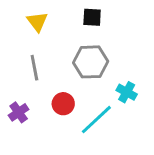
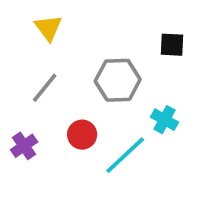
black square: (92, 17) -> (172, 45), moved
gray line: (34, 68) -> (45, 88), turned 50

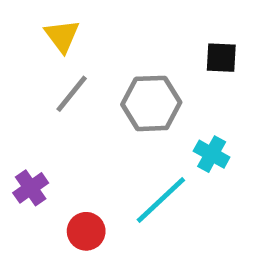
gray line: (45, 88) -> (72, 94), moved
red circle: (82, 135) -> (86, 231), moved

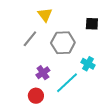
yellow triangle: (62, 36) -> (45, 15), moved
purple cross: (31, 188) -> (43, 73), moved

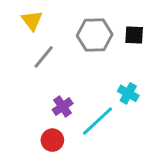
yellow triangle: (45, 15) -> (32, 20), moved
gray hexagon: (63, 43) -> (95, 35), moved

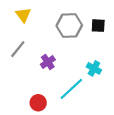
gray line: (44, 57) -> (18, 49), moved
purple cross: (63, 107) -> (48, 62), moved

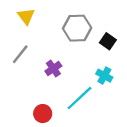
black square: (98, 26) -> (108, 41), moved, turned 32

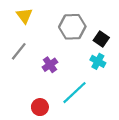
cyan cross: (104, 76) -> (98, 61), moved

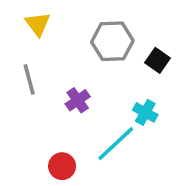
gray line: (19, 51) -> (29, 79), turned -54
cyan cross: (98, 61) -> (145, 112), moved

